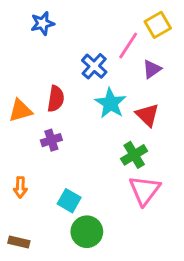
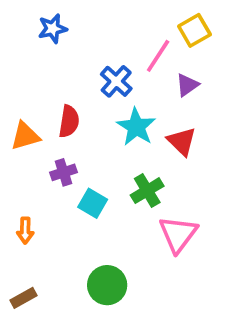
green cross: (134, 155) -> (147, 191), moved
cyan square: (69, 201) -> (93, 203), moved
brown rectangle: (19, 242) -> (23, 298), turned -42

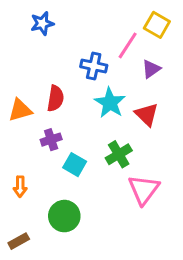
yellow square: (194, 30) -> (157, 25), turned -30
blue cross: (116, 81) -> (94, 66), turned -30
green circle: (107, 285) -> (64, 216), moved

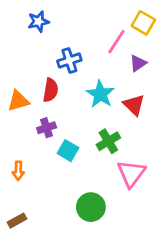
blue cross: (94, 66) -> (69, 61), moved, turned -30
green circle: (64, 216) -> (91, 207), moved

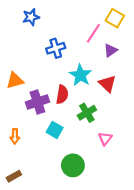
red semicircle: (51, 90) -> (62, 94), moved
purple cross: (47, 128) -> (37, 102), size x1.5
cyan square: (68, 151) -> (55, 130), moved
pink triangle: (131, 173) -> (105, 139), size x0.6

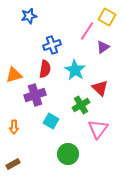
red triangle: (107, 84) -> (100, 88), moved
red semicircle: (62, 94) -> (45, 69), moved
pink triangle: (105, 139) -> (98, 129), size x1.5

